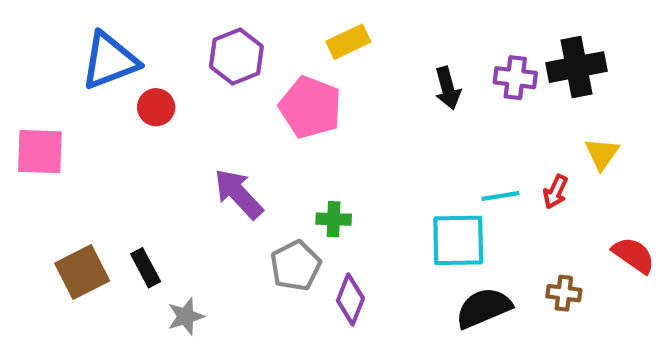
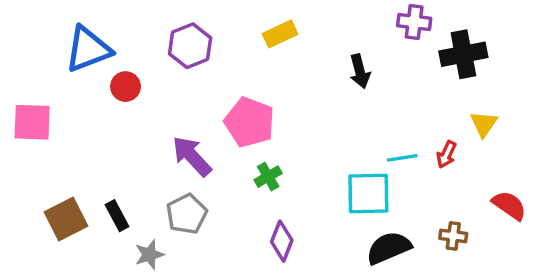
purple cross: (515, 78) -> (414, 22), moved
pink pentagon: (310, 107) -> (249, 122), moved
green cross: (334, 219) -> (268, 177), turned -32
gray pentagon: (296, 266) -> (187, 214), moved

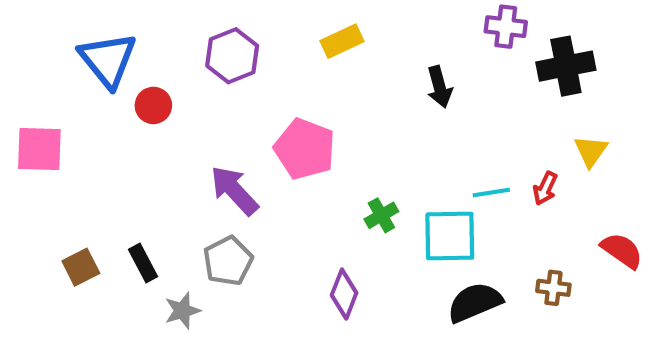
blue triangle: (88, 49) -> (108, 60), turned -48
green cross: (268, 177) -> (381, 215), moved
brown square: (66, 219) -> (81, 267), size x0.7

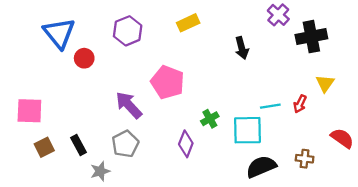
purple cross: (506, 27) -> (278, 15), turned 35
pink square: (39, 149) -> (29, 111), moved
purple diamond: (344, 294) -> (186, 144), moved

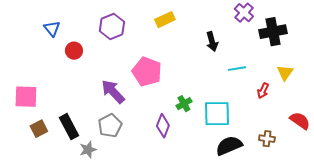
blue triangle: (59, 33) -> (52, 29), size x0.6
cyan line: (270, 106) -> (237, 69), moved
black rectangle: (79, 145) -> (69, 127), size x1.4

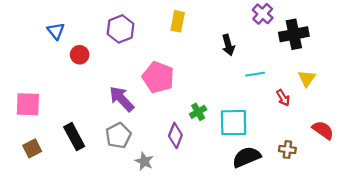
yellow rectangle: (165, 20) -> (178, 21), turned -54
red arrow: (263, 91) -> (283, 98), turned -56
brown square: (39, 129) -> (32, 148), moved
gray star: (88, 150) -> (144, 161), moved, turned -30

